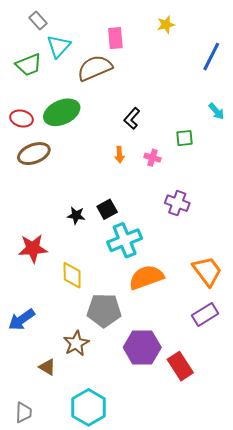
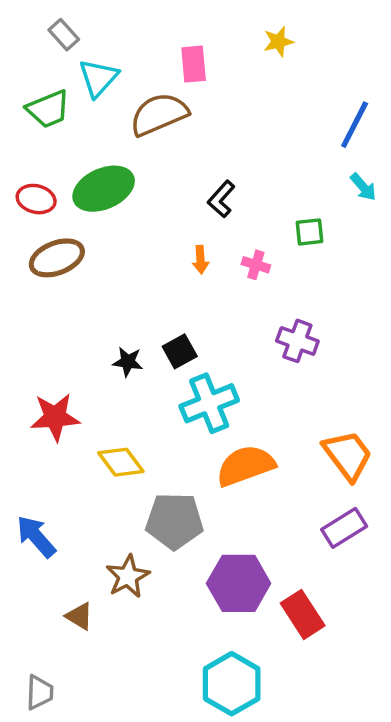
blue line: (211, 57) -> (355, 125), moved
yellow diamond: (72, 275) -> (121, 462), turned -36
blue arrow: (21, 320) -> (36, 537), turned 84
cyan hexagon: (89, 407) -> (232, 684), moved

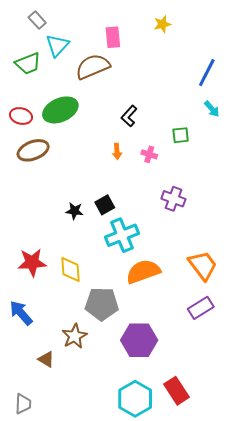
red star: (55, 417) -> (32, 262), moved
yellow diamond: (121, 462) -> (70, 270), turned 32
red rectangle: (303, 614) -> (176, 391), moved

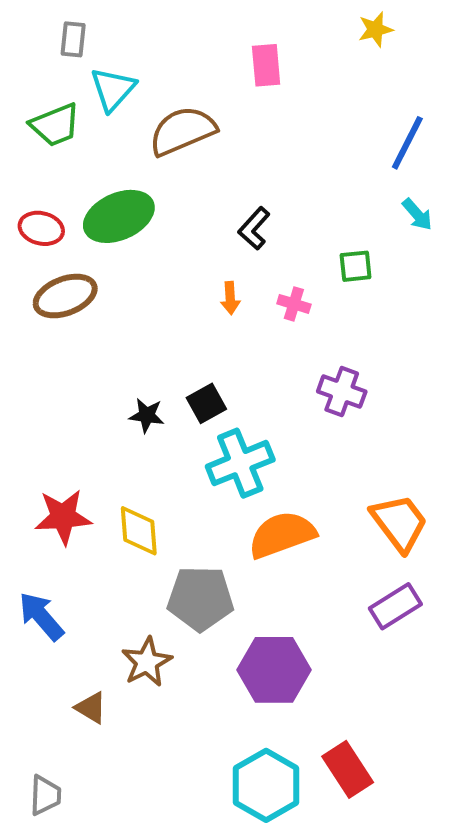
gray rectangle: (37, 20) -> (73, 39), turned 48
yellow star: (162, 24) -> (375, 29), moved
pink rectangle: (113, 37) -> (266, 65), moved

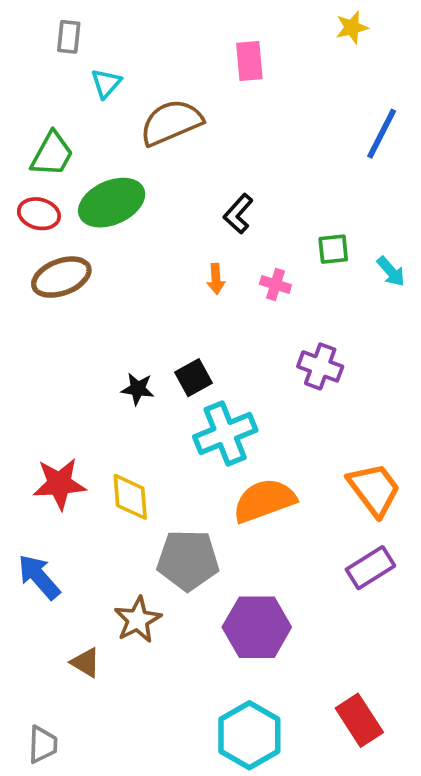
cyan triangle: (113, 89) -> (106, 83), size x0.7
green trapezoid: (55, 125) -> (52, 154), moved, turned -39
cyan arrow: (417, 214) -> (391, 271), moved
red rectangle: (348, 769) -> (359, 720), moved

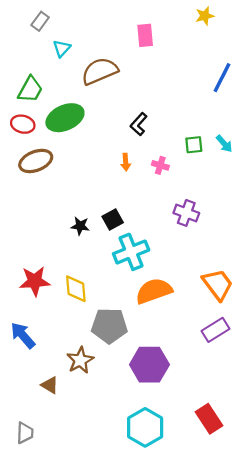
gray rectangle: (69, 37) -> (40, 21), turned 30
cyan arrow: (391, 271) -> (224, 144), moved

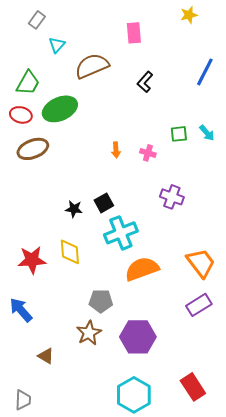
black L-shape: (139, 124) -> (145, 82), moved
yellow diamond: (76, 289) -> (70, 252), moved
gray pentagon: (109, 326) -> (101, 301), size x0.7
brown star: (80, 360) -> (89, 333), moved

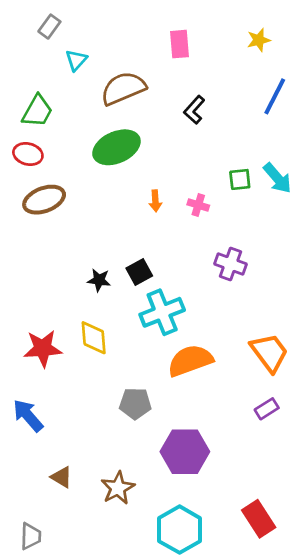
yellow star: (189, 15) -> (259, 40), moved
green ellipse: (60, 109) -> (116, 147), moved
cyan arrow: (207, 133) -> (277, 178), size x1.4
purple rectangle: (199, 305) -> (267, 409), size x0.7
brown star: (89, 333) -> (118, 488), moved

